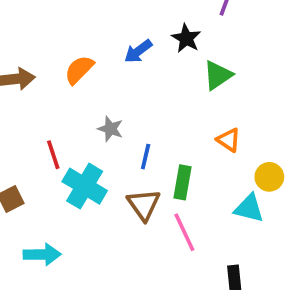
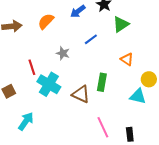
blue line: (146, 157) -> (91, 39), moved, turned 40
brown triangle: (144, 205) -> (81, 94), turned -30
pink line: (184, 232) -> (103, 127), moved
cyan arrow: (42, 254) -> (26, 121), turned -54

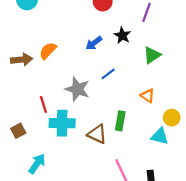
orange semicircle: (46, 21) -> (48, 51), moved
green triangle: (121, 24) -> (152, 55), moved
gray star: (63, 53) -> (77, 89), size x1.6
cyan cross: (49, 84) -> (62, 123), turned -30

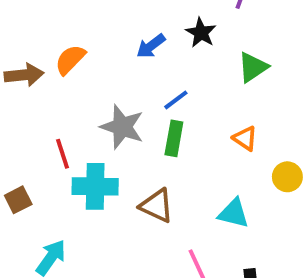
green rectangle: (120, 121) -> (174, 138), moved
cyan triangle: (160, 136) -> (234, 213), moved

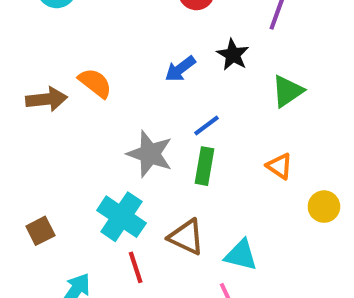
orange semicircle: (70, 60) -> (95, 83), turned 84
red line: (62, 154) -> (136, 267), moved
cyan cross: (95, 186) -> (121, 217), turned 33
cyan triangle: (234, 213) -> (241, 255), moved

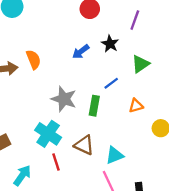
orange semicircle: (95, 83) -> (33, 60), turned 30
blue line: (207, 126) -> (111, 83), moved
orange triangle: (279, 166) -> (136, 106), turned -49
cyan triangle: (241, 255) -> (115, 155), turned -36

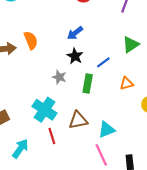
black star: (110, 44) -> (75, 56), moved
gray star: (64, 99) -> (59, 77), size x0.6
brown triangle: (84, 145) -> (78, 120), turned -36

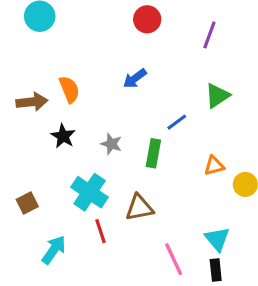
black star: (75, 56) -> (63, 136), moved
orange triangle: (127, 83) -> (214, 166), moved
cyan triangle: (107, 130) -> (217, 239), moved, turned -48

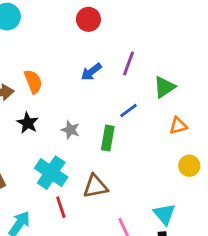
red circle: (147, 19) -> (88, 19), moved
purple line: (209, 35) -> (128, 64), moved
orange triangle: (214, 166) -> (178, 126), moved

